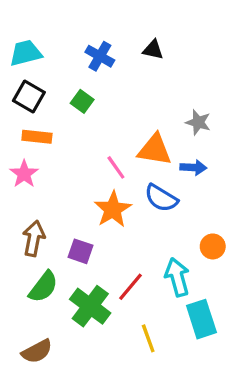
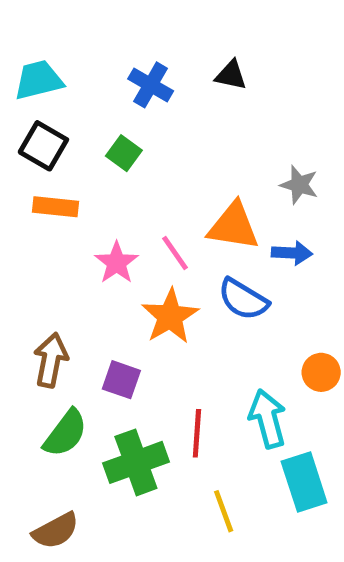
pink star: (24, 174) -> (117, 263), moved
red line: (130, 287) -> (197, 433), turned -36
green cross: (90, 306) -> (136, 462), turned 33

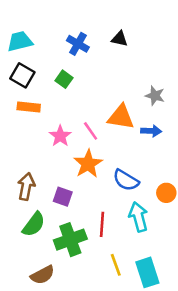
blue semicircle: (243, 299) -> (126, 180), moved
cyan rectangle: (304, 482) -> (147, 272), moved
brown semicircle: (56, 531) -> (43, 275), moved

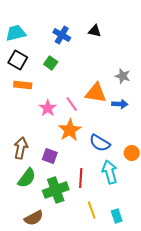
cyan rectangle: (147, 272) -> (117, 216), size x0.6

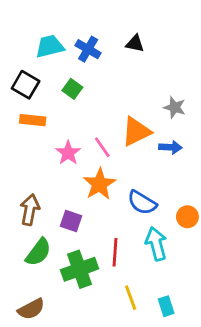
cyan trapezoid: (16, 33) -> (50, 46), moved
orange triangle: (96, 93) -> (136, 132), turned -35
brown semicircle: (34, 218) -> (31, 309), moved

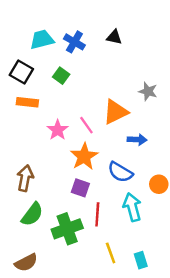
blue arrow: (170, 147) -> (137, 140), moved
purple square: (71, 221) -> (80, 188), moved

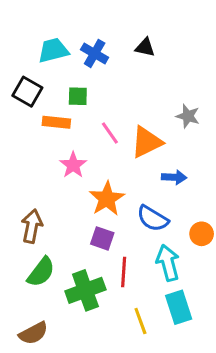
green square: (61, 76) -> (78, 96), turned -35
orange rectangle: (27, 102) -> (56, 122), moved
pink line: (86, 125) -> (110, 133), moved
cyan rectangle: (141, 260) -> (179, 307), moved, size x1.5

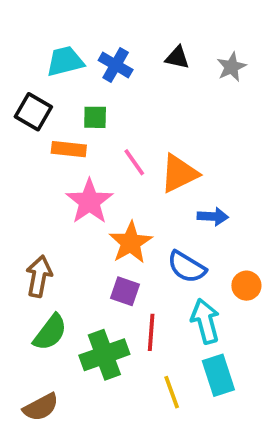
gray star: (188, 116) -> (231, 67), moved, turned 30
pink star: (73, 165) -> (89, 201), size x1.4

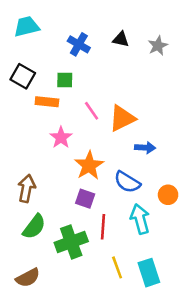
cyan trapezoid: (65, 61) -> (27, 27), moved
pink star: (89, 201) -> (61, 137), size x0.7
cyan rectangle: (218, 375) -> (149, 273), moved

